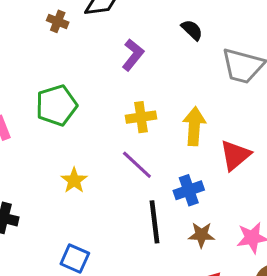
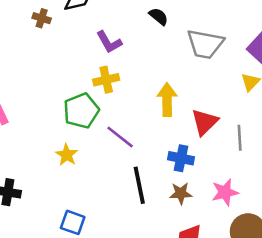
purple L-shape: (133, 55) -> (109, 42), turned 116
green pentagon: (56, 105) -> (81, 111), moved
yellow cross: (141, 117) -> (106, 80), moved
blue cross: (189, 190) -> (181, 158), moved, turned 35

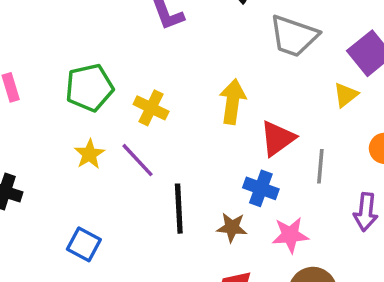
yellow cross: (106, 80) -> (151, 108), moved, turned 30
green pentagon: (81, 111) -> (89, 88), moved
purple line: (120, 137) -> (138, 160), moved
blue cross: (181, 158) -> (261, 188), moved

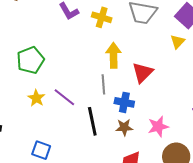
yellow cross: (151, 108) -> (102, 17), moved
gray line: (320, 166) -> (103, 84), moved
blue cross: (261, 188) -> (124, 102), moved

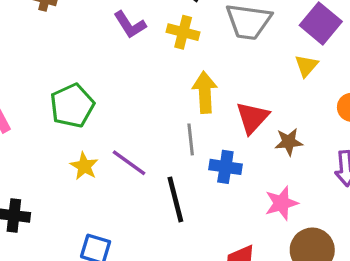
brown star: (124, 127) -> (289, 142), moved

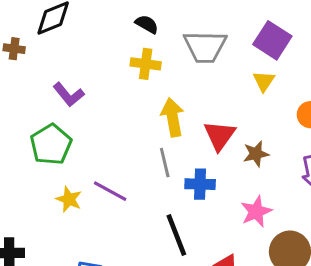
purple L-shape: (130, 25) -> (69, 95), moved
black line: (175, 199) -> (176, 235), moved

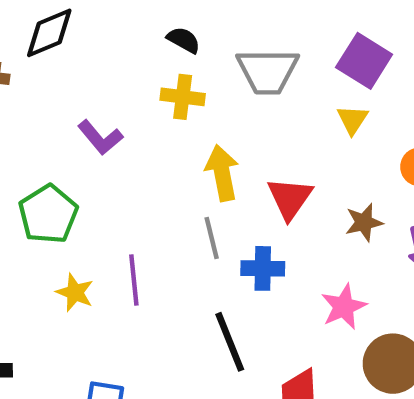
purple L-shape: (69, 95) -> (100, 137), moved
brown star: (256, 154) -> (364, 222), moved
purple line: (110, 191) -> (134, 280), turned 56

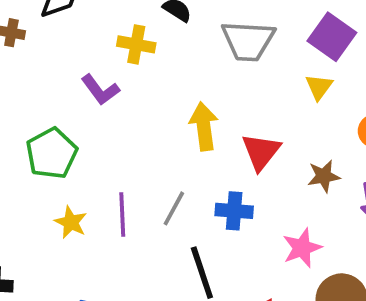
yellow cross: (183, 97) -> (136, 44), moved
gray line: (212, 238) -> (174, 208), moved, turned 39

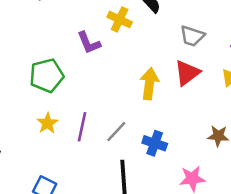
gray trapezoid: (248, 41) -> (192, 36), size x0.7
red triangle: (261, 152) -> (187, 73), moved

